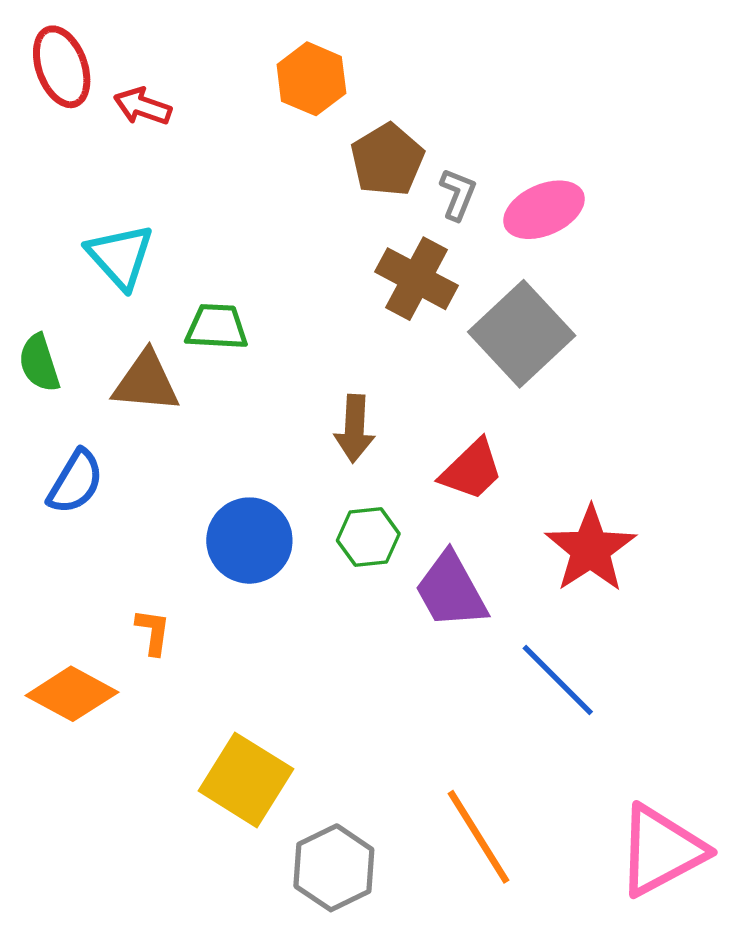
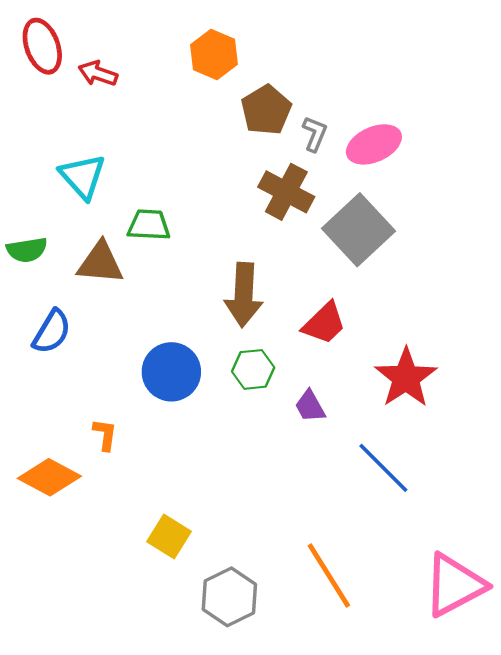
green semicircle: (39, 363) -> (27, 250), turned -81
brown arrow: (354, 429) -> (244, 295), size x1.4
purple trapezoid: (451, 590) -> (310, 406), size x0.6
yellow square: (246, 780) -> (169, 536), size x0.7

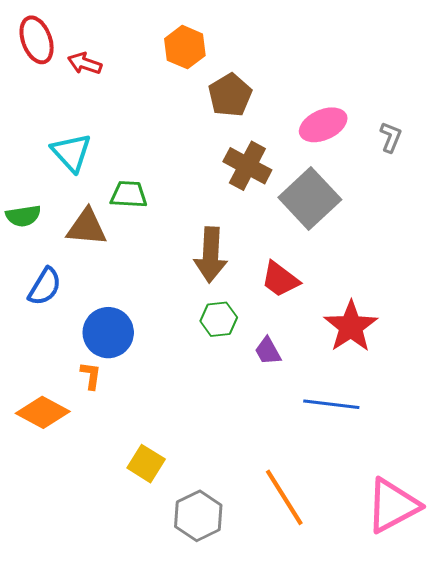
gray L-shape: (315, 134) -> (391, 137), moved
red trapezoid: (324, 323) -> (280, 279), turned 81
blue circle: (171, 372) -> (108, 333), moved
blue line: (383, 468) -> (331, 404), turned -38

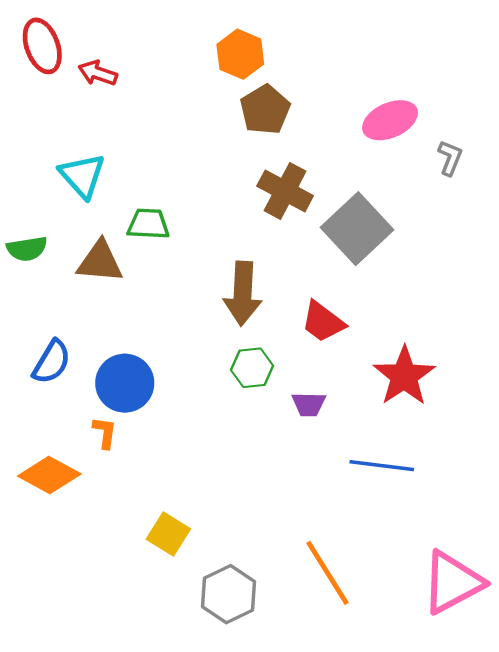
orange hexagon: (185, 47) -> (240, 54), moved
pink ellipse: (323, 125) -> (390, 120), moved
blue semicircle: (45, 287) -> (52, 362), moved
purple trapezoid: (268, 351) -> (309, 404), turned -60

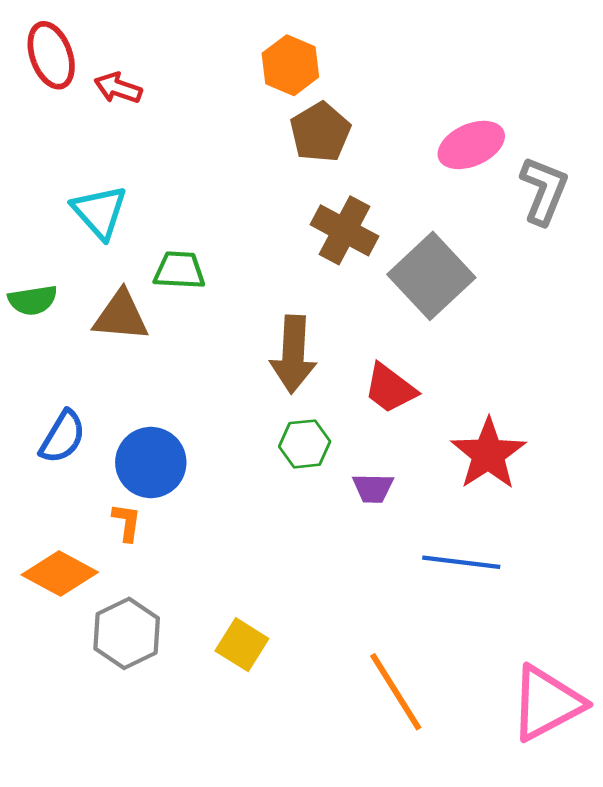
gray L-shape: (450, 158) -> (544, 191), size x1.6
yellow square: (168, 534) -> (242, 645), moved
gray hexagon: (229, 594) -> (127, 633), moved

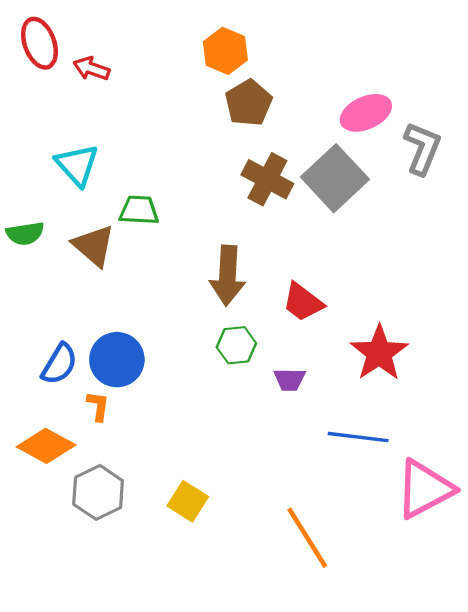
gray square: (431, 276) -> (335, 178), moved
brown triangle: (121, 316) -> (94, 246), turned 36
blue semicircle: (63, 437) -> (59, 364), moved
pink triangle: (547, 703) -> (425, 489), moved

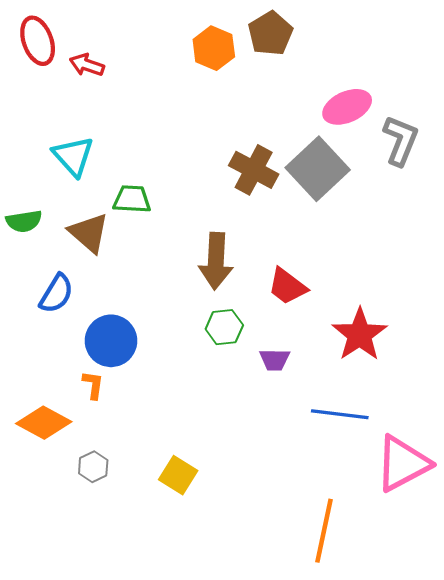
brown pentagon: (249, 103) -> (270, 33), moved
blue semicircle: (59, 364) -> (56, 294), moved
gray hexagon: (98, 492) -> (93, 467), size x0.6
orange line: (307, 538) -> (324, 531), moved, turned 44

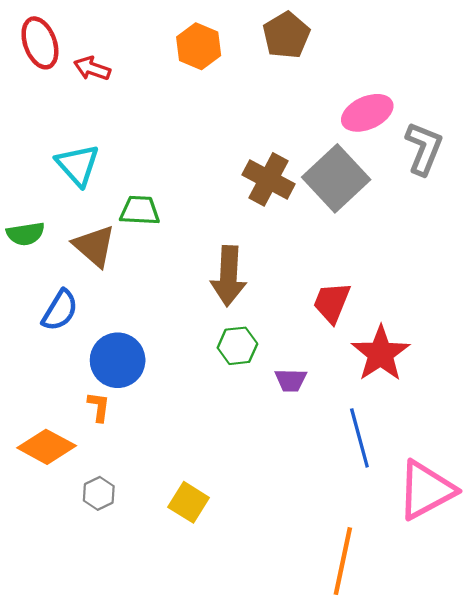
orange hexagon: (214, 48) -> (199, 46), moved
red trapezoid: (287, 286) -> (332, 303), moved, turned 75
blue line: (340, 414) -> (359, 438), turned 68

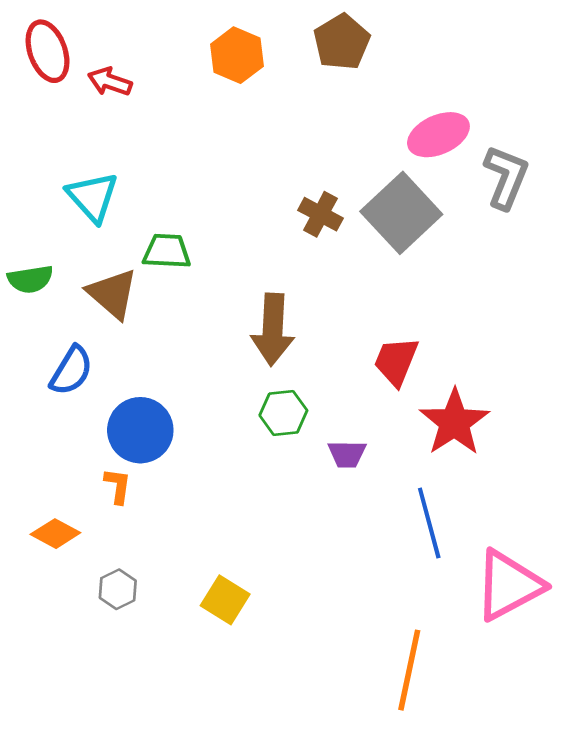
brown cross: (268, 179) -> (321, 214), size x0.7
orange diamond: (47, 447) -> (55, 534), size x0.7

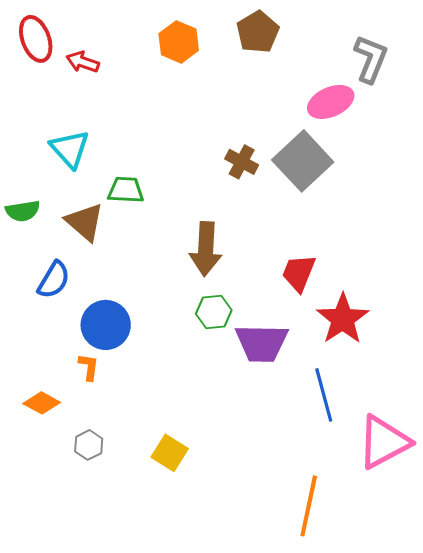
gray L-shape: (506, 177) -> (371, 59), moved
purple trapezoid: (347, 454) -> (262, 343), size x1.8

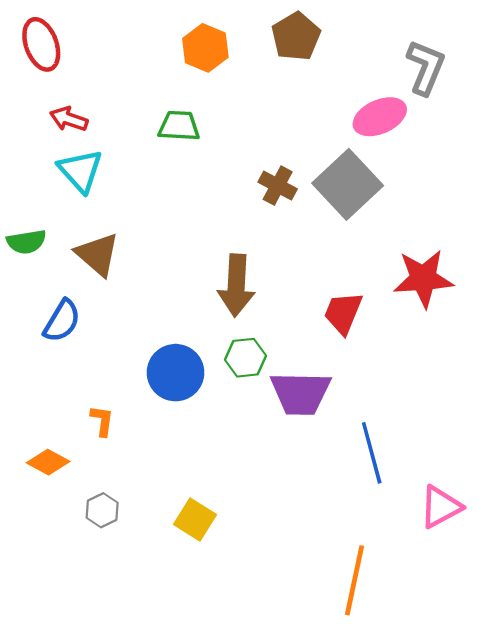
red arrow: (83, 62) -> (69, 119), moved
green trapezoid: (126, 190) -> (179, 126), moved
red star: (343, 319) -> (423, 279), moved, turned 30
blue circle: (106, 325) -> (176, 373), moved
pink triangle: (384, 442) -> (441, 507), size x0.7

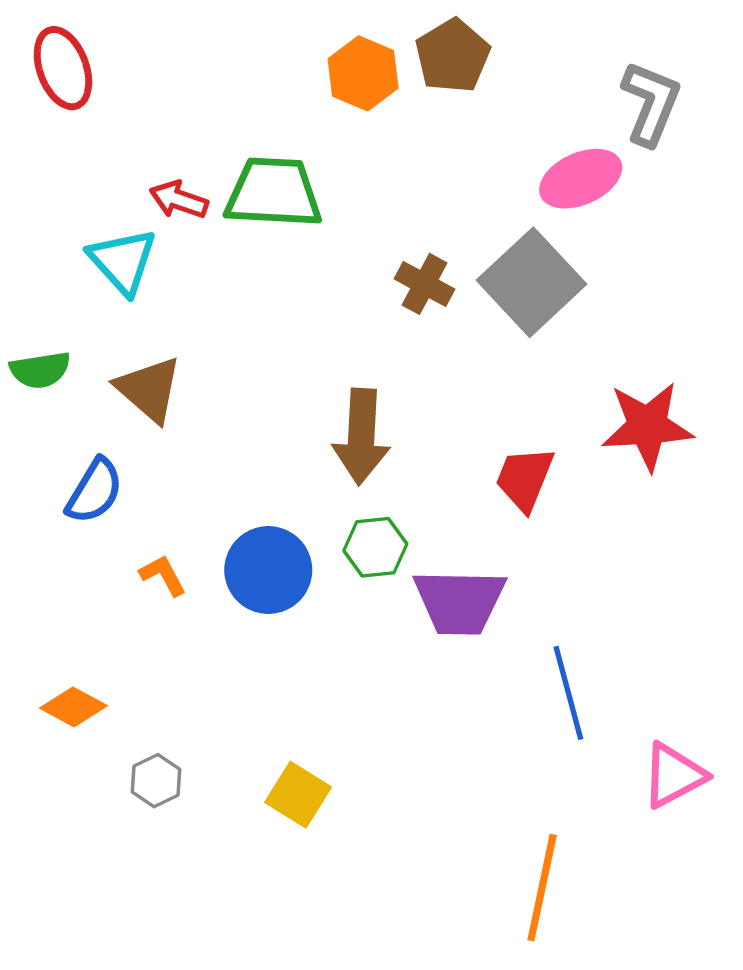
orange hexagon: (205, 48) -> (363, 73), moved
red arrow: (69, 119) -> (179, 200), moved
green trapezoid: (179, 126) -> (274, 193), size x1.5
orange L-shape: (102, 421) -> (163, 575), moved, turned -36

